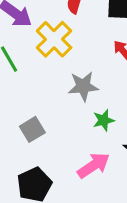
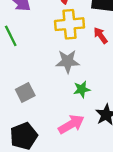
yellow cross: (54, 39) -> (69, 24), moved, turned 36

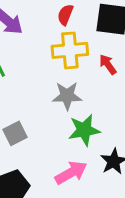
green star: (82, 89) -> (84, 130), size x1.5

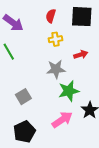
yellow cross: (70, 50) -> (55, 39), size x0.6
red arrow: (108, 64) -> (81, 55), moved, turned 112

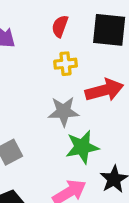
red arrow: (81, 55) -> (104, 90), size x1.6

